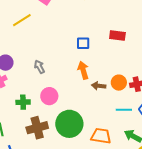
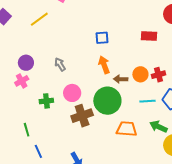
red rectangle: (117, 35) -> (149, 36), moved
green circle: (69, 124) -> (107, 101), moved
brown cross: (37, 128) -> (82, 116), moved

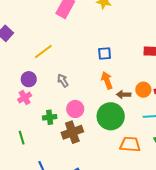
yellow line: (39, 19) -> (43, 51), moved
brown cross: (82, 116) -> (72, 132), moved
green line: (27, 130) -> (22, 138), moved

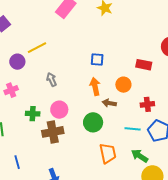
purple circle: (29, 79) -> (17, 62), moved
orange circle: (143, 90) -> (123, 85), moved
green circle: (111, 116) -> (93, 122), size x0.7
orange trapezoid: (130, 144) -> (108, 153), turned 65

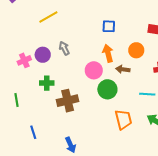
purple circle: (17, 62) -> (43, 55), moved
pink circle: (59, 110) -> (94, 70), moved

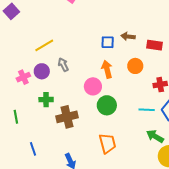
yellow line: (48, 17) -> (44, 45), moved
brown arrow: (123, 69) -> (128, 36), moved
orange trapezoid: (123, 120) -> (107, 143), moved

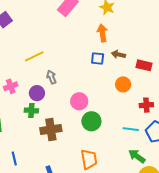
orange arrow: (107, 69) -> (102, 33), moved
purple circle: (42, 71) -> (37, 93), moved

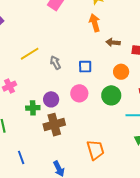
blue square: (98, 59) -> (85, 67), moved
gray arrow: (51, 77) -> (55, 63), moved
purple circle: (37, 93) -> (51, 99), moved
green circle: (91, 121) -> (111, 95), moved

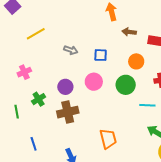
yellow line: (30, 54) -> (36, 34), moved
gray arrow: (55, 63) -> (71, 50), turned 136
green cross: (33, 108) -> (39, 99), moved, turned -32

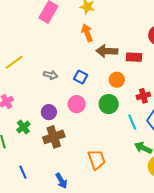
brown arrow: (129, 32) -> (107, 51), size x1.5
blue square: (101, 55) -> (81, 77), turned 32
cyan line: (147, 105) -> (132, 122), turned 70

